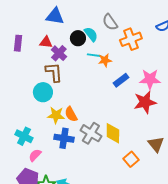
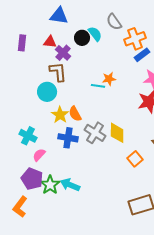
cyan line: (94, 55) -> (98, 86), moved
orange star: (105, 60) -> (109, 79), moved
blue rectangle: (121, 80) -> (142, 55), moved
yellow star: (56, 115) -> (60, 115), turned 30

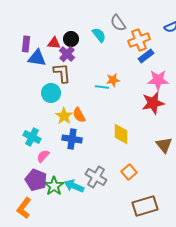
blue triangle: (59, 16) -> (37, 58), moved
black circle: (82, 38) -> (71, 39), moved
gray cross: (95, 133) -> (96, 177), moved
orange square: (135, 159) -> (129, 172), moved

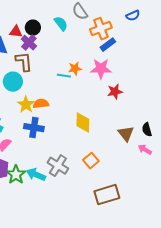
pink star: (158, 80) -> (101, 69), moved
red star: (153, 103) -> (115, 92), size x0.7
orange semicircle: (79, 115) -> (41, 104), turned 112

